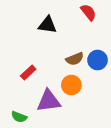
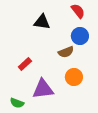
blue circle: (97, 60) -> (80, 36), moved
orange circle: (71, 85) -> (74, 77), moved

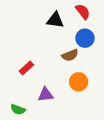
black triangle: (42, 22) -> (55, 20), moved
purple triangle: (43, 89) -> (46, 95), size x0.7

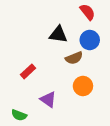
black triangle: (55, 20) -> (58, 34), moved
purple triangle: (46, 95) -> (48, 99), turned 42

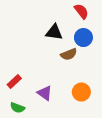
red rectangle: (28, 71) -> (14, 82), moved
orange circle: (83, 86) -> (81, 92), moved

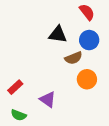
orange circle: (81, 92) -> (87, 79), moved

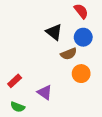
black triangle: (58, 34) -> (54, 32), turned 30

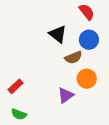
purple triangle: (45, 92) -> (66, 95), moved, turned 49

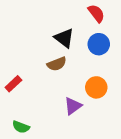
brown semicircle: (73, 57) -> (57, 64), moved
red rectangle: (15, 86) -> (13, 84), moved

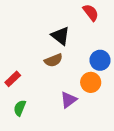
blue circle: (99, 44) -> (100, 60), moved
green semicircle: (21, 127) -> (20, 108), moved, turned 91

